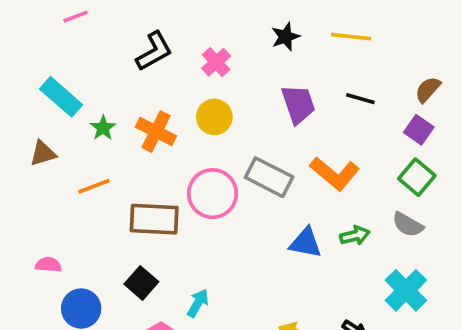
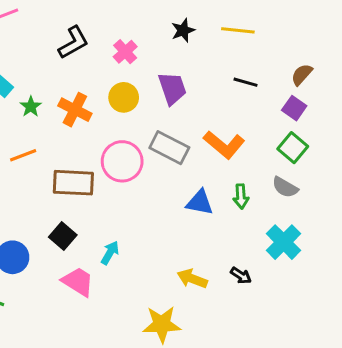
purple trapezoid: (298, 104) -> (172, 88), moved
green arrow: (355, 236) -> (241, 196), turned 100

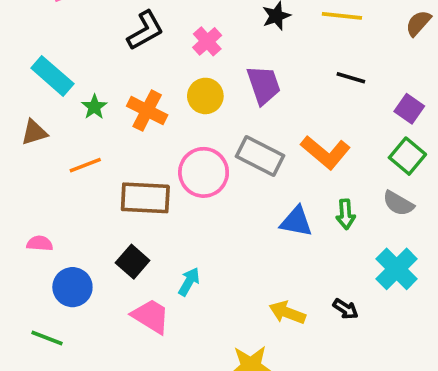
brown semicircle: (302, 75) -> (418, 23), moved

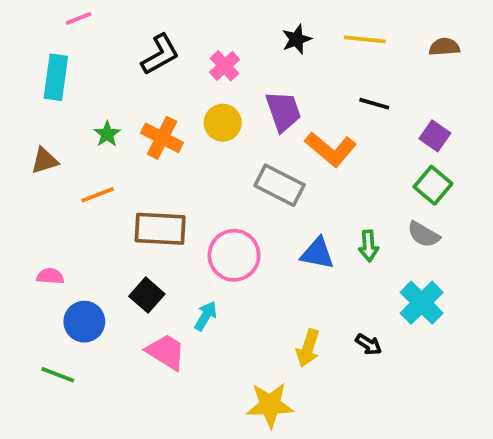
brown semicircle: (418, 23) -> (444, 47), turned 44
cyan rectangle: (52, 76) -> (56, 77), moved, turned 57
orange L-shape: (326, 152) -> (331, 149), moved
pink circle: (204, 172) -> (234, 255), moved
yellow arrow: (287, 313) -> (308, 348), turned -93

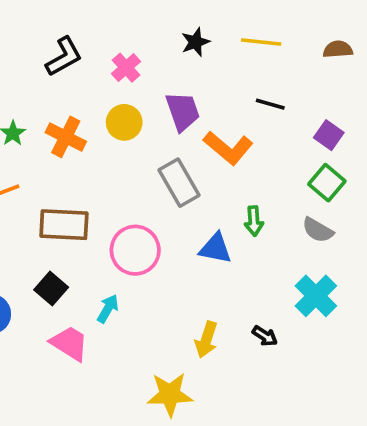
gray rectangle: (280, 185) -> (179, 183), turned 33
green arrow: (369, 246) -> (254, 221), moved

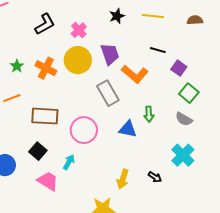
yellow circle: (124, 122) -> (78, 60), size x1.4
purple square: (329, 135) -> (179, 68), moved

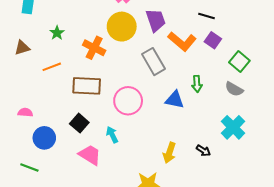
orange cross: (46, 68) -> (94, 48), moved
purple square: (179, 68) -> (213, 40), moved
cyan arrow: (69, 162) -> (112, 135), turned -56

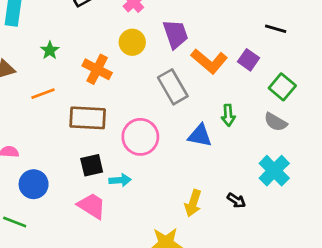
black line: (207, 16) -> (276, 29), moved
yellow circle: (122, 27) -> (132, 42), size x0.7
black square: (79, 123) -> (92, 165), moved, turned 36
cyan arrow: (112, 135) -> (120, 180), turned 112

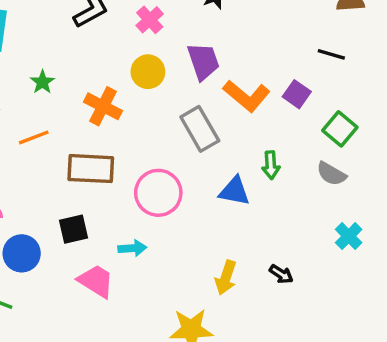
black square: (92, 165) -> (74, 229), moved
cyan cross: (274, 171) -> (349, 236), moved, size x0.7

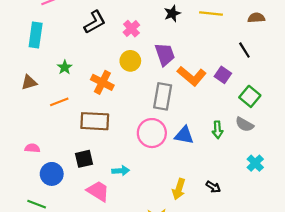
black line: (331, 54) -> (244, 50), turned 42
gray rectangle: (200, 129) -> (163, 96), turned 40
green arrow: (271, 165) -> (218, 130), moved
pink circle: (158, 193) -> (152, 133), moved

